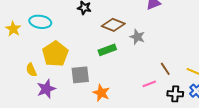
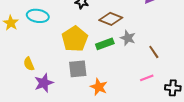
gray star: (137, 37) -> (128, 38), moved
yellow pentagon: (55, 54) -> (75, 39), moved
brown line: (165, 69) -> (154, 52), moved

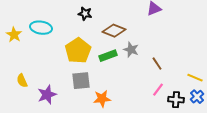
yellow semicircle: (29, 64) -> (22, 81), moved
pink line: (147, 78) -> (158, 90), moved, turned -32
orange star: (99, 87) -> (102, 99), turned -30

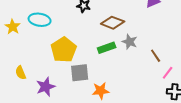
yellow pentagon: (78, 51) -> (64, 50), moved
pink line: (158, 90) -> (168, 73), moved

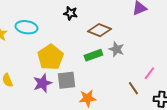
brown line: (156, 56) -> (133, 88), moved
pink line: (168, 73) -> (149, 73), moved
purple star: (46, 87) -> (42, 83), moved

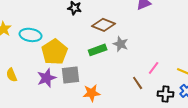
cyan ellipse: (26, 27) -> (31, 35), moved

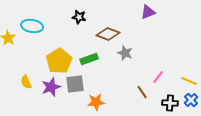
cyan ellipse: (31, 35) -> (32, 26), moved
green rectangle: (98, 50) -> (89, 59), moved
yellow semicircle: (12, 75) -> (26, 82), moved

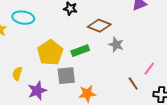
yellow semicircle: (26, 82) -> (17, 74), turned 40
purple star: (51, 87) -> (37, 91), moved

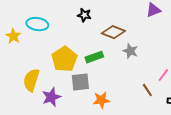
yellow semicircle: (17, 74) -> (31, 80), size x1.6

